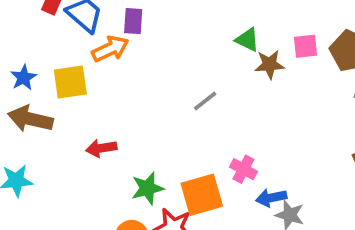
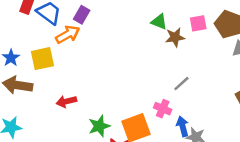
purple rectangle: (133, 21) -> (82, 15), turned 30
gray line: (205, 101) -> (181, 84), moved
blue arrow: (271, 198) -> (183, 126), turned 90

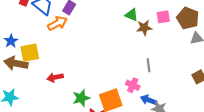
yellow square: (42, 59) -> (30, 53), moved
gray line: (181, 84) -> (148, 65), turned -56
blue arrow: (183, 126) -> (149, 100), turned -56

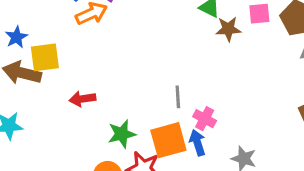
gray line: (148, 65) -> (178, 97), moved
blue arrow: (149, 100) -> (197, 143), moved, turned 49

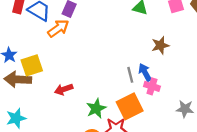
brown star: (228, 29) -> (160, 45), moved
blue arrow: (197, 143) -> (145, 72), moved

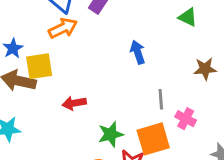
orange arrow: (58, 28) -> (63, 28), moved
blue arrow: (145, 72) -> (138, 52), moved

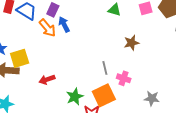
orange arrow: (63, 28) -> (47, 28), moved, turned 84
blue arrow: (138, 52) -> (64, 24), moved

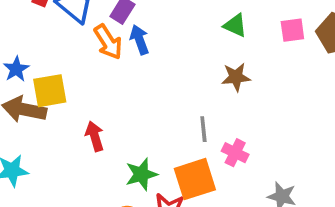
brown star: (131, 43) -> (236, 77), moved
red arrow: (47, 80) -> (95, 136), turned 84

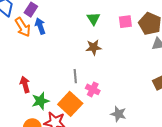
green triangle: (235, 25) -> (93, 19), turned 32
red arrow: (95, 136) -> (25, 85), moved
orange square: (195, 179) -> (70, 104), turned -30

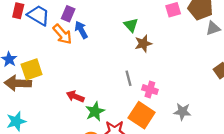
green triangle: (93, 19) -> (131, 25), moved
red arrow: (25, 85) -> (75, 96), turned -42
orange square: (70, 104) -> (142, 115), moved

